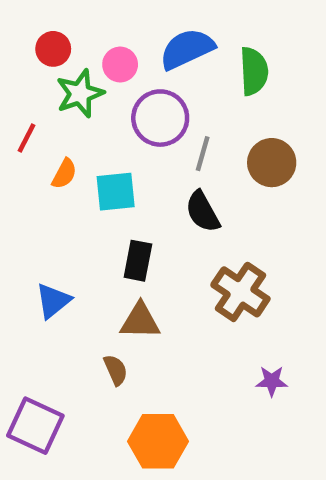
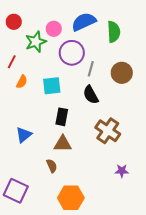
red circle: (53, 49) -> (14, 22), moved
orange semicircle: (64, 174) -> (22, 82), moved

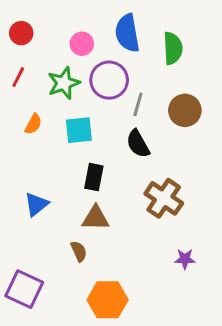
blue semicircle: (84, 22) -> (127, 33), turned -75
green star: (36, 42) -> (64, 83), moved
red line: (12, 62) -> (18, 77), moved

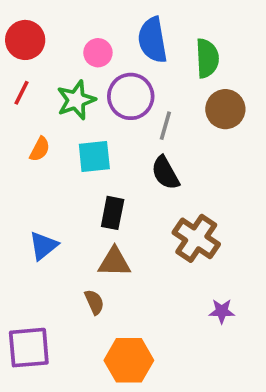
red circle: (21, 33) -> (25, 40), size x1.4
brown circle: (185, 110) -> (225, 109), moved
purple square: (24, 289) -> (29, 348), turned -30

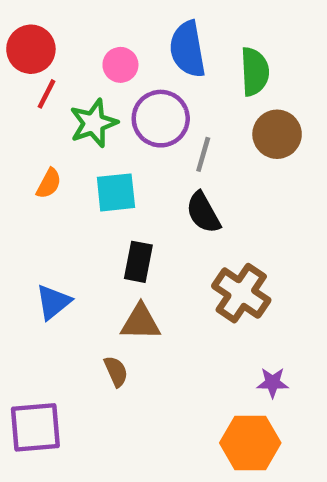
red line: (22, 93) -> (47, 94), moved
orange hexagon: (129, 360) -> (250, 443), moved

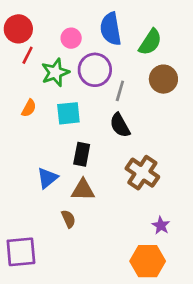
green semicircle: (255, 72) -> (150, 42), turned 36
blue triangle: (53, 302) -> (47, 178), moved
purple star: (273, 383) -> (161, 225), turned 30

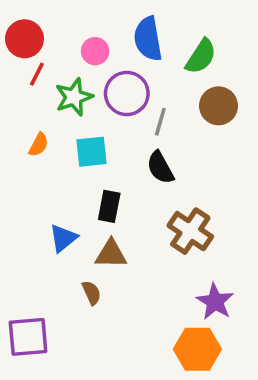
purple star: (161, 225) -> (215, 302), size x1.5

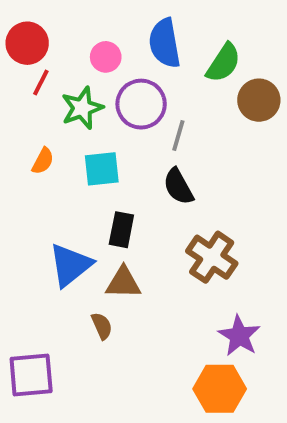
brown circle: (219, 106) -> (259, 100), moved
blue triangle: (63, 238) -> (70, 265), size x1.4

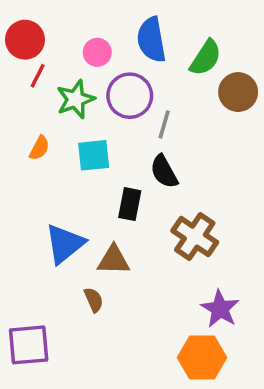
black rectangle: (121, 230) -> (130, 204), moved

